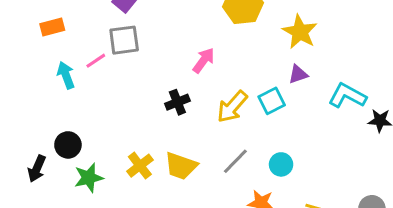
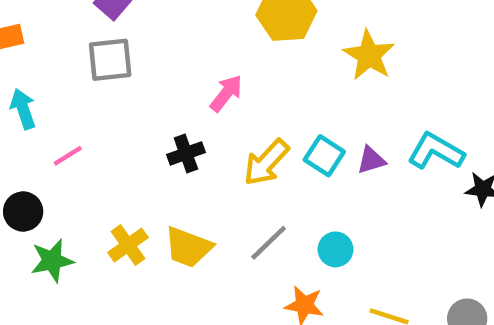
pink line: (96, 61) -> (68, 156), moved
purple triangle: (298, 74) -> (371, 160), moved
cyan square: (272, 101) -> (324, 156), turned -32

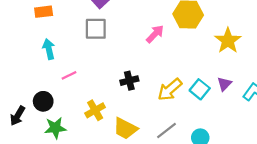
pink arrow: (226, 93) -> (155, 34), moved
purple triangle: (371, 160) -> (224, 84), moved, turned -35
yellow cross: (128, 245) -> (95, 110), moved

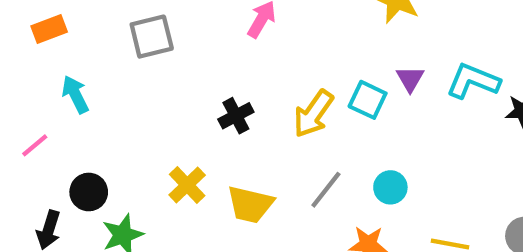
pink line: (69, 75) -> (35, 145), moved

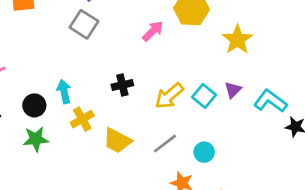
gray square: (152, 37) -> (84, 24), turned 32
cyan arrow: (75, 94) -> (64, 92), moved
black circle: (89, 192) -> (34, 105), moved

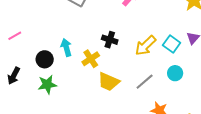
black cross: (122, 85) -> (110, 40), turned 35
yellow cross: (82, 119) -> (91, 59), moved
cyan circle: (204, 152) -> (175, 73), moved

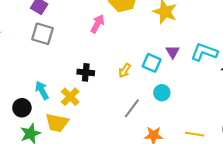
yellow arrow: (145, 46) -> (125, 70), size x0.6
yellow trapezoid: (109, 82) -> (57, 123), moved

